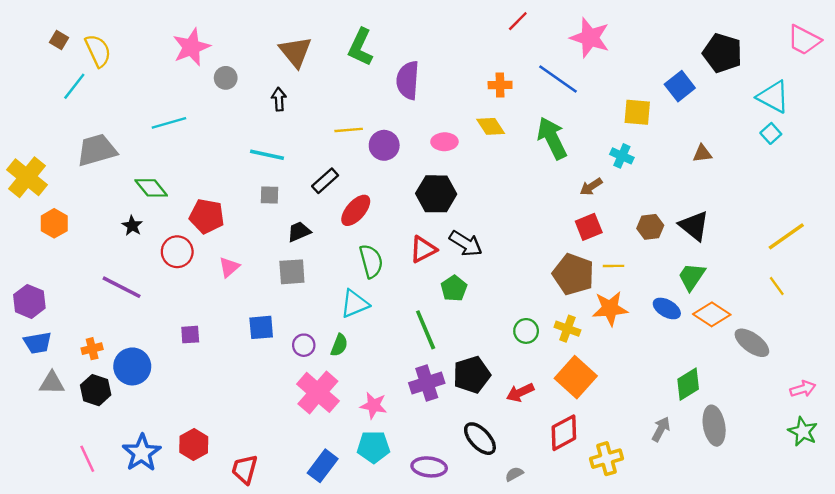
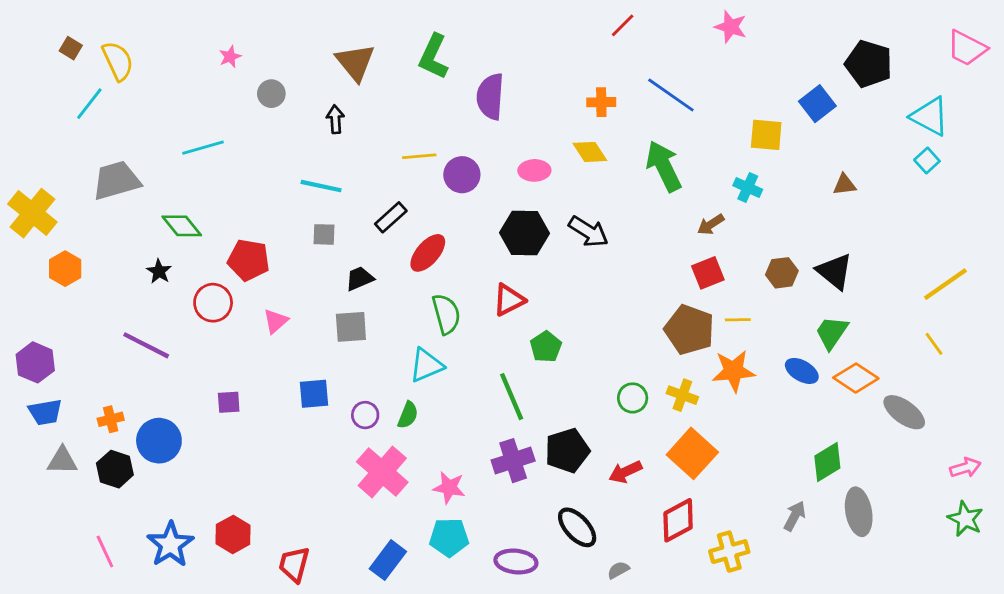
pink star: (590, 38) -> (731, 27), moved, size x0.7
pink star: (191, 47) -> (230, 57), size x0.5
black arrow: (466, 243) -> (588, 232), moved

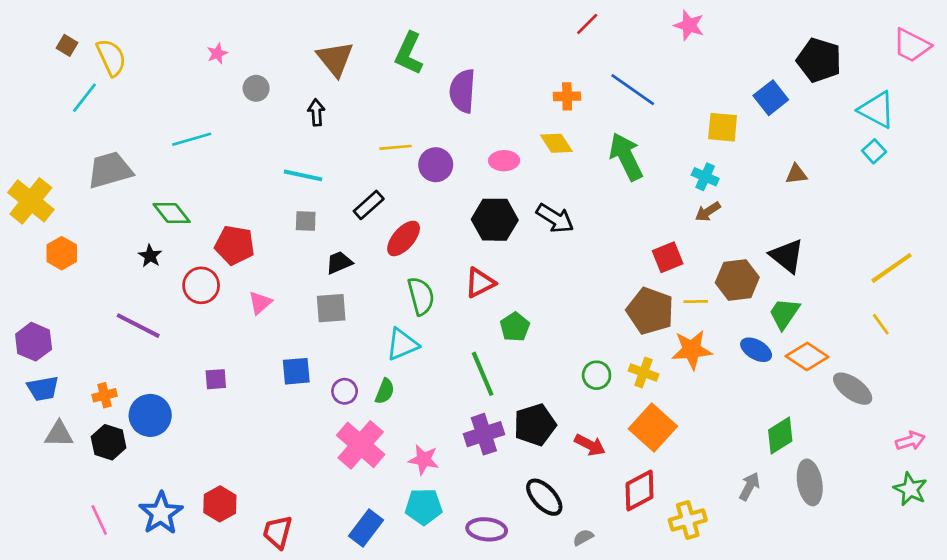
brown arrow: (711, 224) -> (708, 212), moved
brown hexagon: (782, 273) -> (737, 280), moved, size x1.4
red arrow: (625, 472) -> (590, 445), turned -128

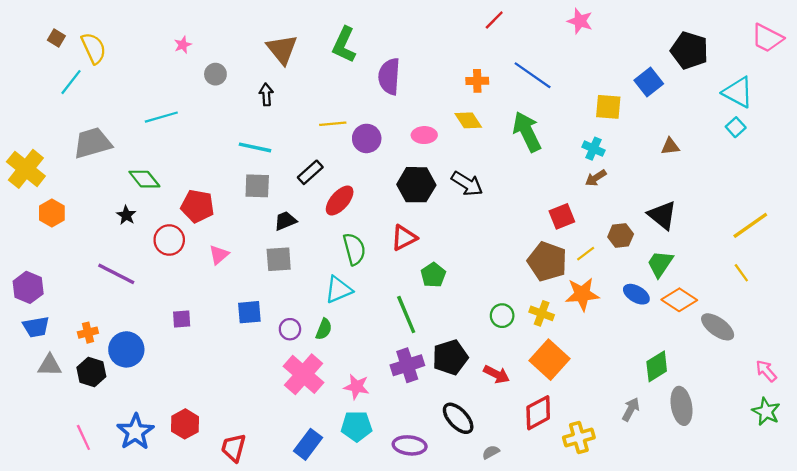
gray square: (306, 221) -> (257, 186), size x1.4
brown hexagon: (737, 280) -> (621, 236), size x0.7
yellow line: (696, 301) -> (586, 254), turned -36
pink arrow: (910, 441) -> (766, 371), turned -115

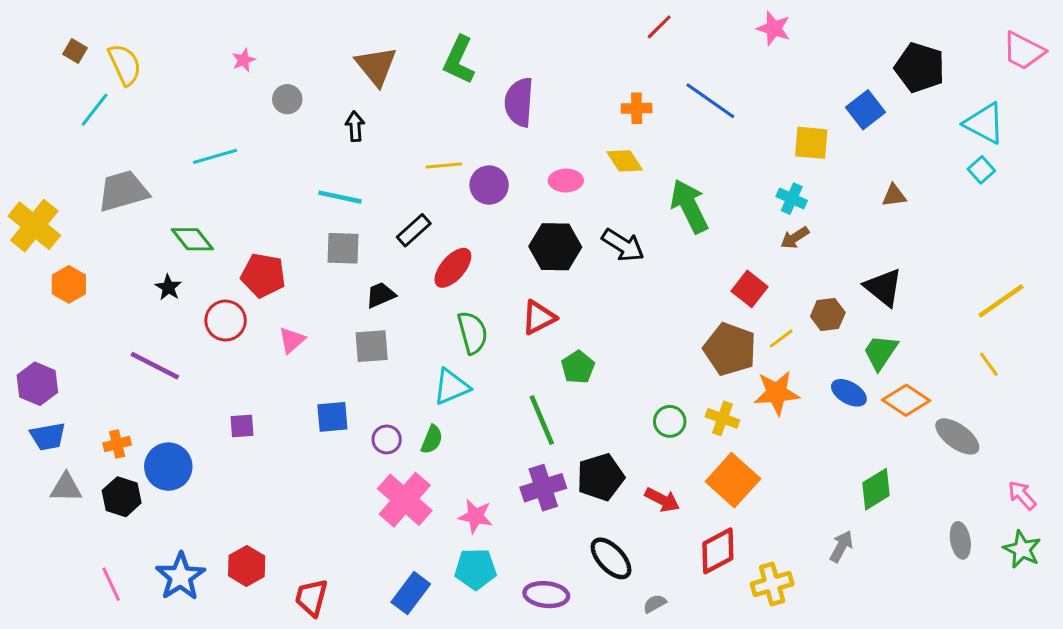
green arrow: (527, 132) -> (689, 206), moved
red square: (562, 216) -> (750, 289), turned -30
gray ellipse: (682, 406) -> (960, 540), moved, size x0.7

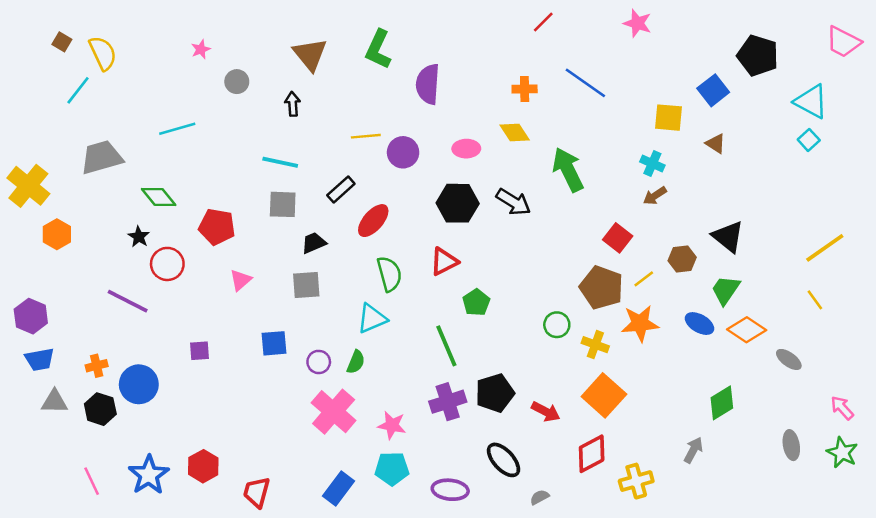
brown triangle: (894, 196) -> (716, 144), moved, turned 40
red circle: (226, 321) -> (167, 264), moved
green circle: (670, 421) -> (557, 325), moved
gray ellipse: (957, 436) -> (789, 359), size x0.7

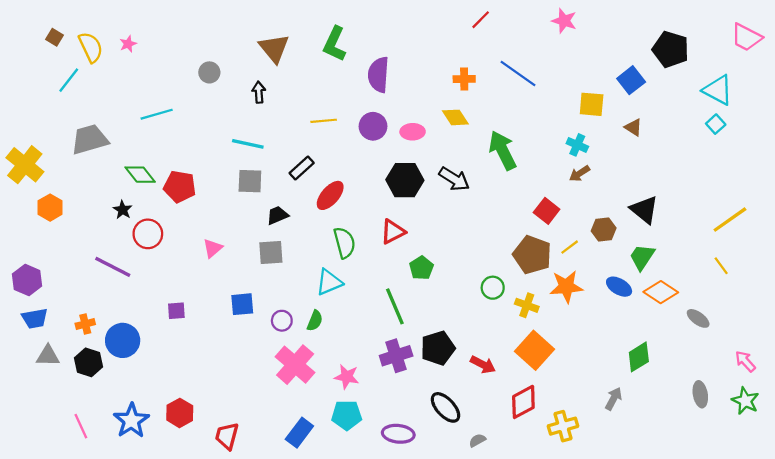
pink star: (201, 49) -> (128, 44), moved
purple circle: (403, 152) -> (373, 126), moved
red pentagon: (217, 227) -> (180, 187), moved

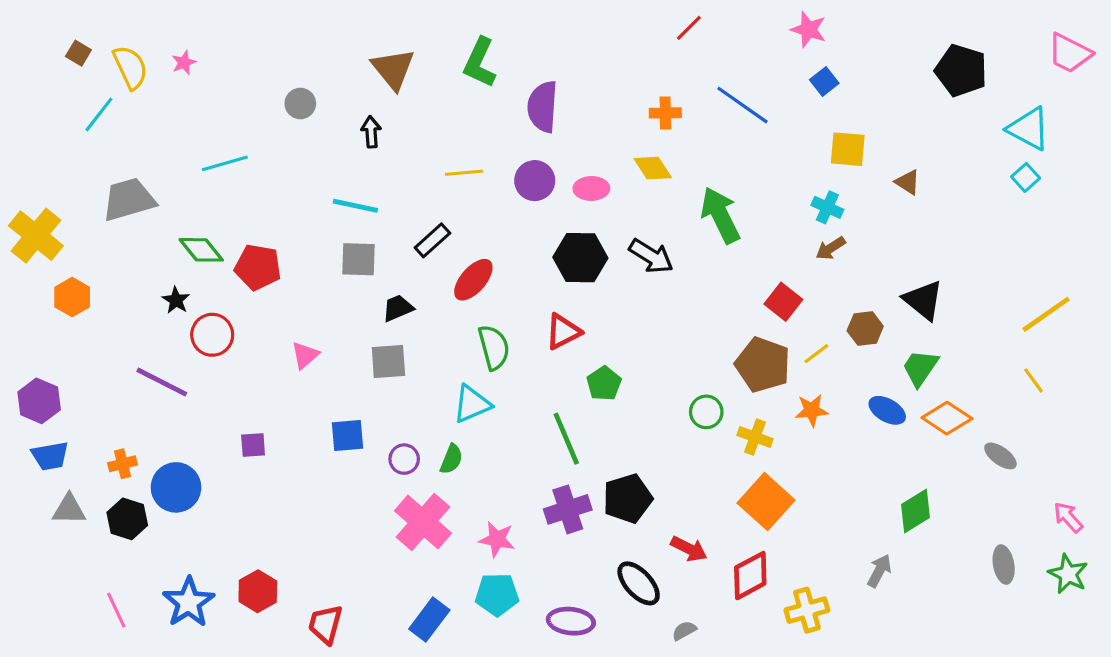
blue square: (631, 80) -> (824, 81), moved, size x0.7
orange star: (566, 287) -> (812, 410), size x0.7
red arrow: (483, 365) -> (689, 549), moved

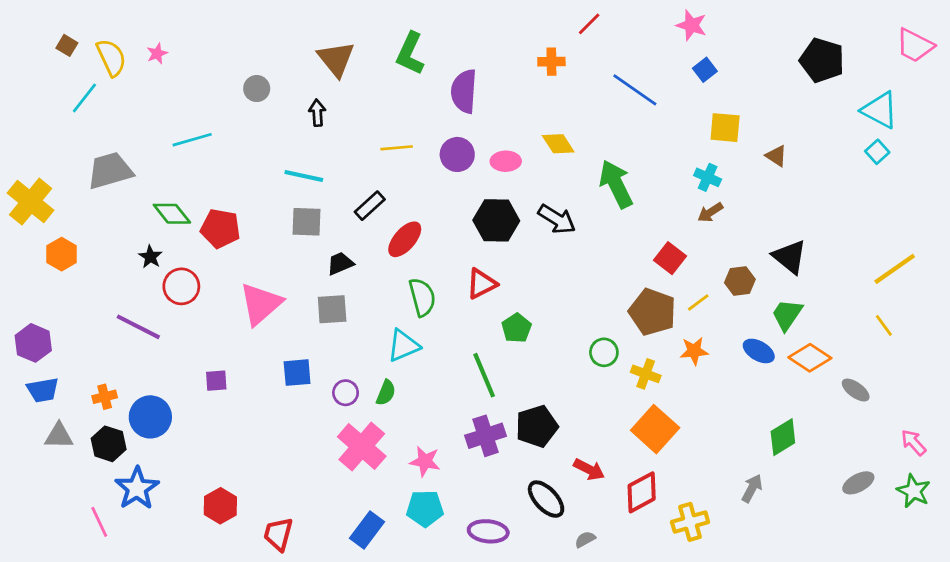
orange cross: (665, 113) -> (551, 62), moved
pink triangle: (305, 355) -> (261, 304), size x1.8
gray ellipse: (1004, 565) -> (858, 483), turned 72
blue star: (189, 602) -> (137, 488), moved

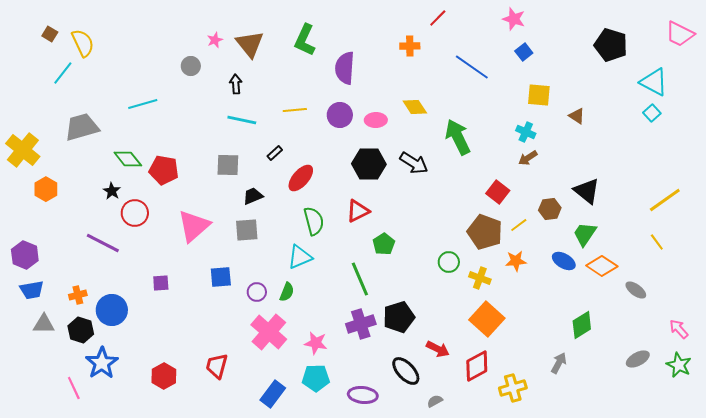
pink star: (157, 54) -> (215, 40), moved
cyan line: (304, 176) -> (242, 120), moved
black rectangle: (370, 206) -> (275, 153), size x0.7
red trapezoid: (278, 534) -> (217, 366), moved

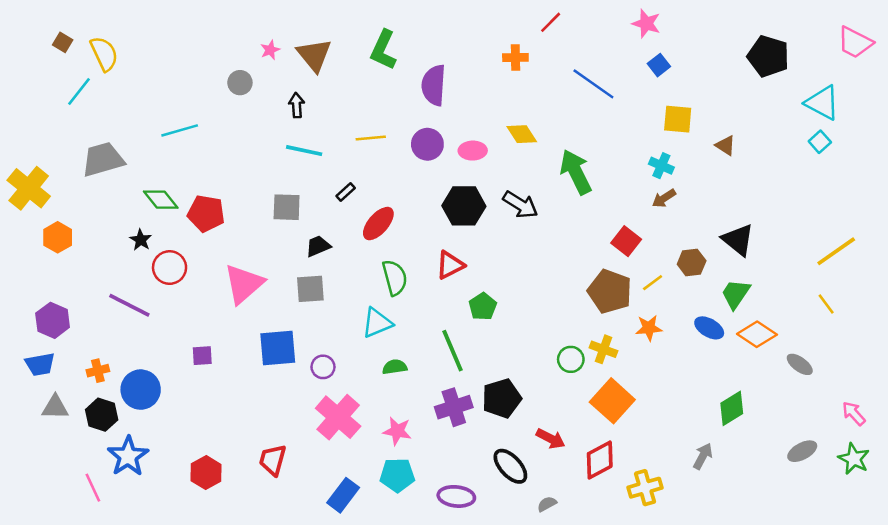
purple hexagon: (25, 255) -> (53, 320), moved
green circle: (449, 262) -> (571, 359), moved
blue square: (221, 277) -> (278, 348), size x1.4
green semicircle: (287, 292) -> (395, 367), moved, turned -120

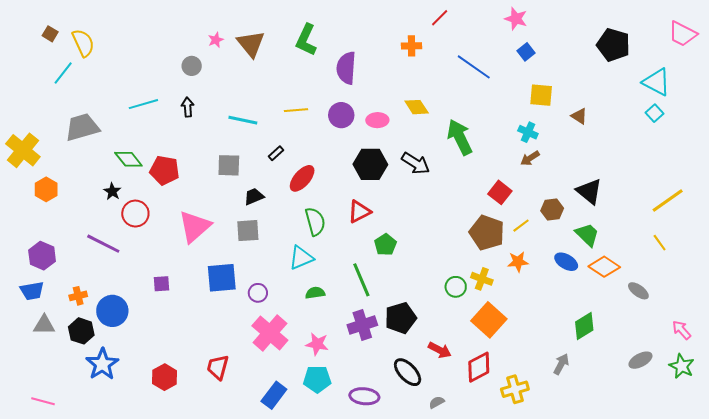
black arrow: (297, 105) -> (188, 107), moved
green trapezoid: (736, 294) -> (587, 235), turned 100
pink line: (93, 488) -> (43, 401), moved, turned -50

